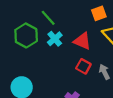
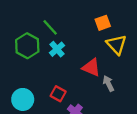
red triangle: (82, 41) -> (91, 67), moved
red square: (83, 66) -> (58, 94), moved

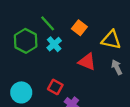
orange square: (103, 23) -> (79, 28), moved, turned -32
yellow triangle: (116, 45) -> (111, 40), turned -35
gray arrow: (108, 83) -> (117, 67), moved

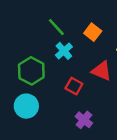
green hexagon: (26, 41) -> (31, 71), moved
red square: (55, 87) -> (74, 86), moved

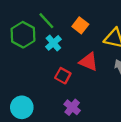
green hexagon: (31, 71) -> (23, 35), moved
cyan circle: (26, 106) -> (22, 107), moved

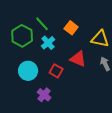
cyan circle: (22, 107) -> (28, 71), moved
purple cross: (72, 107) -> (44, 95), moved

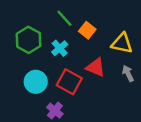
green line: (42, 24) -> (64, 18), moved
red square: (56, 71) -> (69, 82), size x1.5

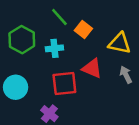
cyan cross: (60, 48) -> (54, 48), turned 35
cyan circle: (36, 82) -> (16, 87), moved
red square: (69, 82) -> (64, 83), turned -35

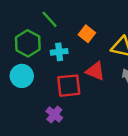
green line: (59, 17) -> (49, 19), moved
cyan circle: (16, 87) -> (22, 76), moved

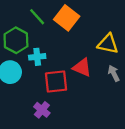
orange square: (87, 34) -> (67, 18), moved, size x1.5
cyan cross: (59, 52) -> (37, 57), moved

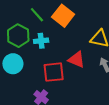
cyan cross: (37, 57) -> (41, 41), moved

